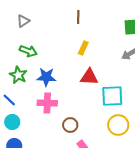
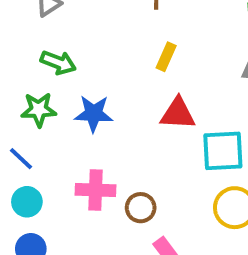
green star: (18, 75) -> (39, 110), turned -30
pink cross: (47, 103) -> (96, 190), moved

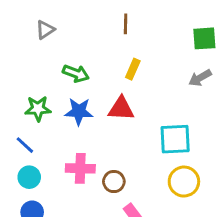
green arrow: (58, 63) -> (76, 74), moved
red triangle: (178, 114) -> (121, 109), moved

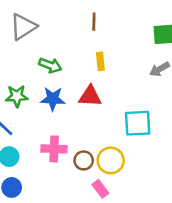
gray triangle: (45, 30) -> (23, 27), size x1.6
yellow rectangle: (133, 69) -> (100, 61), turned -30
yellow circle: (184, 182) -> (111, 160), moved

